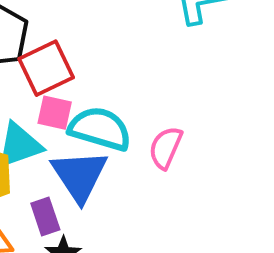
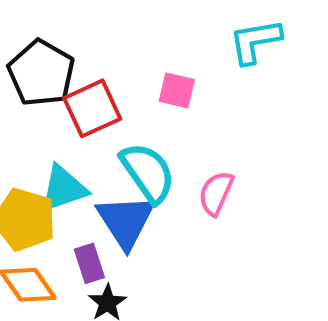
pink square: (55, 113) -> (177, 90), moved
cyan semicircle: (100, 129) -> (148, 173), turned 38

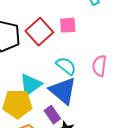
red square: (92, 108) -> (39, 32), moved
cyan semicircle: (148, 173) -> (66, 66), size x0.7

